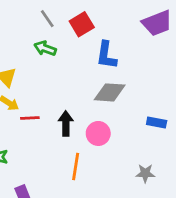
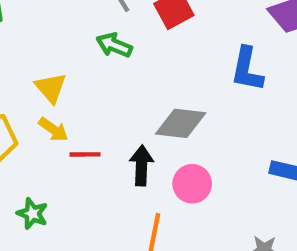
blue L-shape: (106, 55) -> (247, 69), moved
gray diamond: (110, 92) -> (181, 123), moved

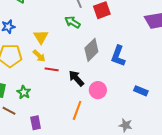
blue L-shape: (247, 69) -> (118, 56), moved
gray diamond: (181, 123) -> (91, 50), moved, turned -60
black arrow: (141, 165) -> (76, 78), turned -54

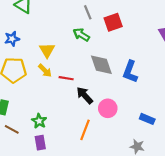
gray diamond: (91, 50) -> (101, 65), turned -65
red line: (52, 69) -> (66, 78), moved
blue rectangle: (141, 91) -> (147, 119), moved
green star: (24, 92) -> (39, 121), moved

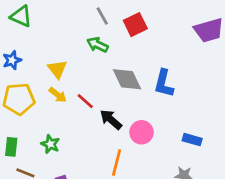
red line: (66, 78) -> (85, 101), turned 40
green star: (39, 121) -> (50, 144), moved

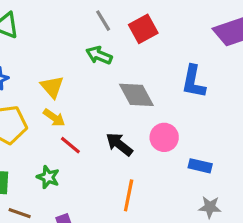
blue L-shape: (164, 83) -> (194, 82), moved
red line: (85, 101) -> (70, 145), moved
pink circle: (142, 132) -> (164, 137), moved
blue rectangle: (192, 140) -> (200, 166), moved

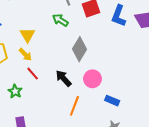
blue L-shape: (194, 82) -> (119, 16), moved
gray diamond: (136, 95) -> (80, 49), turned 50
orange line: (129, 195) -> (74, 106), moved

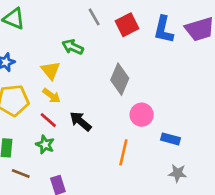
green arrow: (60, 20) -> (73, 47), moved
red line: (33, 74) -> (48, 120), moved
black arrow: (63, 78) -> (81, 121), moved

